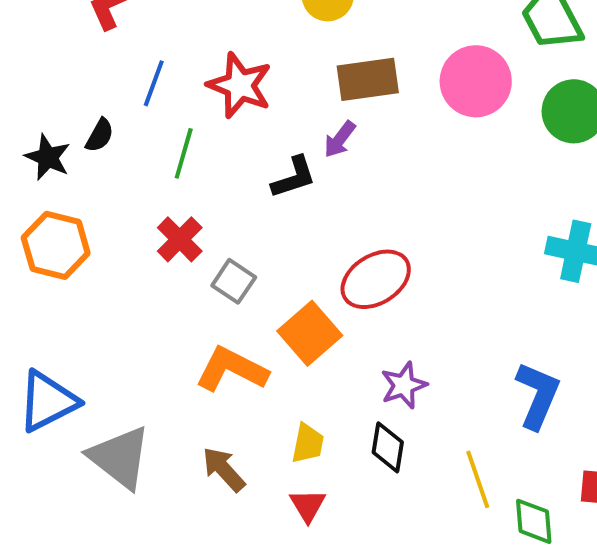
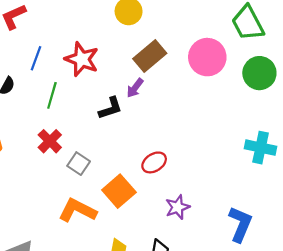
brown rectangle: (368, 79) -> (150, 56), turned -32
red ellipse: (376, 279) -> (154, 162), size x0.7
purple star: (404, 385) -> (178, 207), moved

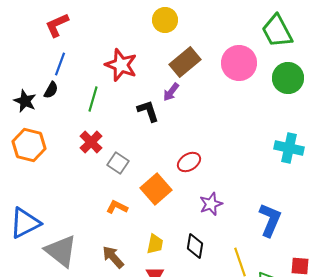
blue line: (36, 58) -> (60, 64), moved
black L-shape: (110, 108) -> (148, 111), turned -90
orange L-shape: (77, 210) -> (117, 207), size x0.6

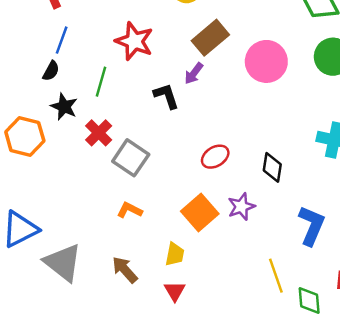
pink circle: (239, 63) -> (266, 61), moved
black star: (25, 101) -> (64, 107), moved
gray square: (118, 163) -> (131, 158), size x1.4
orange square: (156, 189) -> (200, 213), moved
black diamond: (195, 246) -> (272, 167), moved

